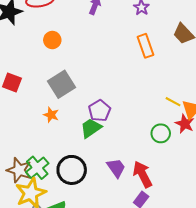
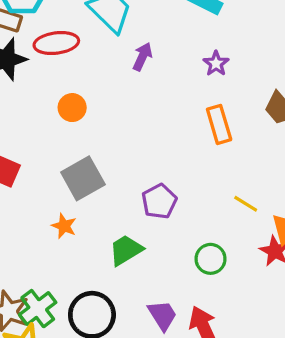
yellow line: (173, 102) -> (246, 204), moved
purple pentagon: (100, 111) -> (159, 201), moved
green circle: (161, 133) -> (211, 259), moved

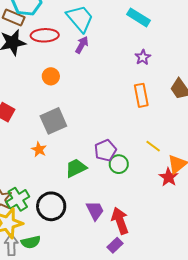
purple arrow: (142, 57) -> (82, 45), moved
purple pentagon: (159, 201) -> (105, 150), moved
green circle: (211, 259) -> (119, 164), moved

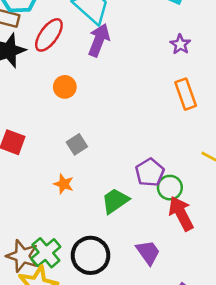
red ellipse: (45, 35) -> (49, 35), turned -44
purple arrow: (82, 45) -> (99, 40), size x1.4
gray square: (53, 121) -> (77, 144), size x0.6
red arrow: (120, 221) -> (181, 213), moved

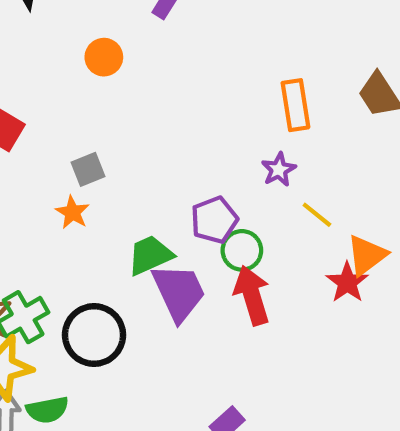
purple star: (180, 44) -> (279, 170), moved
gray square: (77, 144) -> (88, 169), moved
purple trapezoid: (148, 252) -> (179, 292), moved, size x1.4

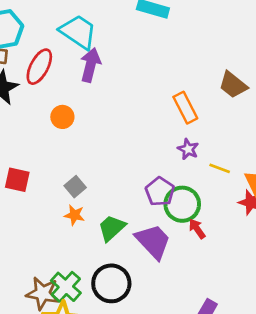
green circle: (242, 250) -> (182, 204), size x1.4
green trapezoid: (150, 255) -> (112, 228), moved
red arrow: (252, 295) -> (197, 229), size x0.6

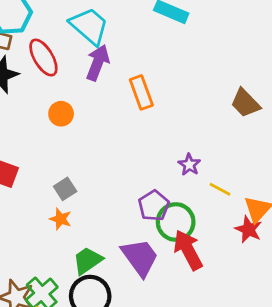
red ellipse: (39, 67) -> (43, 57), turned -66
orange rectangle: (185, 108) -> (141, 92), moved
green trapezoid: (112, 228) -> (87, 261), moved
red arrow: (197, 229) -> (188, 250), size x1.8

